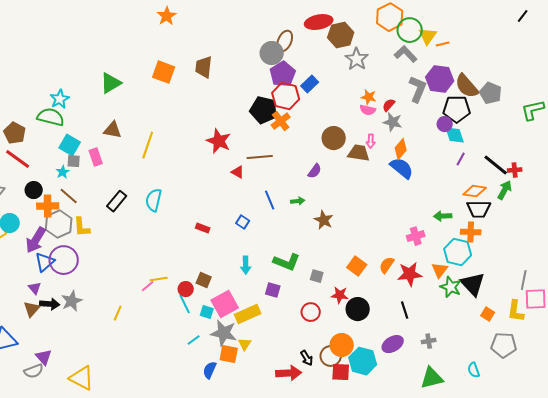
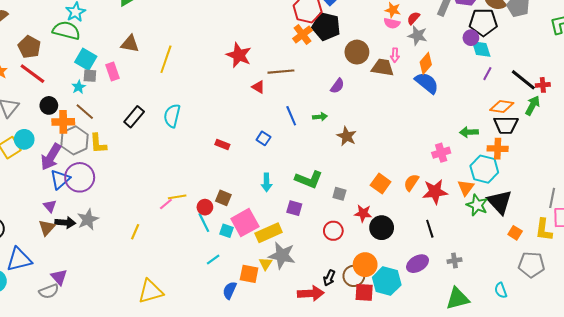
black pentagon: (264, 110) -> (326, 26), moved
gray star: (224, 333) -> (282, 255), moved
black arrow: (307, 358) -> (329, 278), turned 56
yellow triangle: (82, 378) -> (151, 291), moved, turned -44

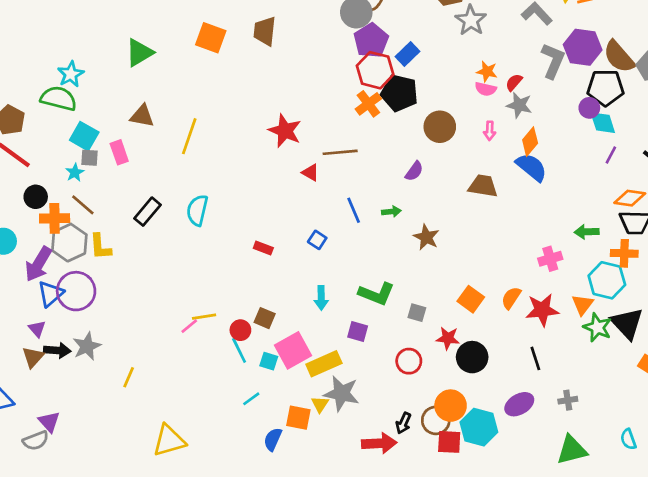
brown trapezoid: (383, 67) -> (483, 186), moved
yellow line: (135, 232) -> (129, 377), moved

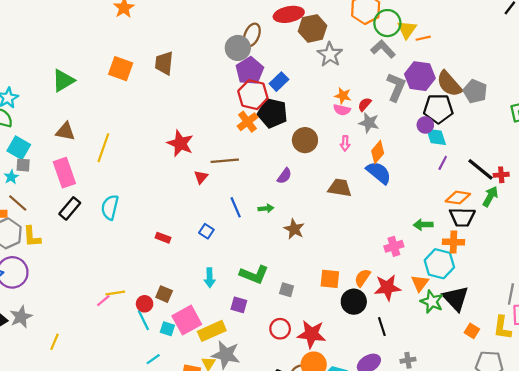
pink rectangle: (119, 152) -> (64, 173), moved, size x1.5
red triangle: (310, 173) -> (201, 177), turned 40
orange square: (471, 299) -> (330, 279), turned -30
red star: (448, 338) -> (311, 334), moved, size x1.5
black circle: (472, 357) -> (354, 302), moved

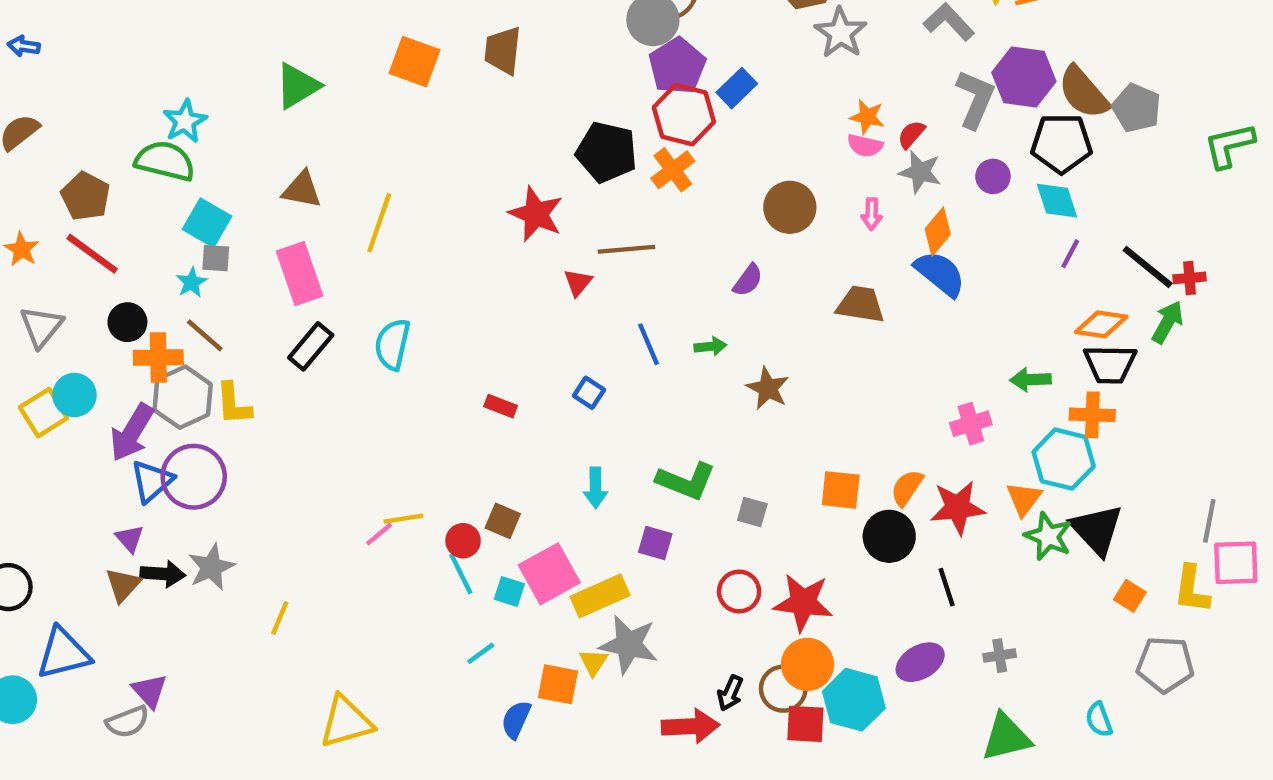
black pentagon: (272, 113) -> (607, 152), moved
purple circle: (425, 125) -> (993, 176), moved

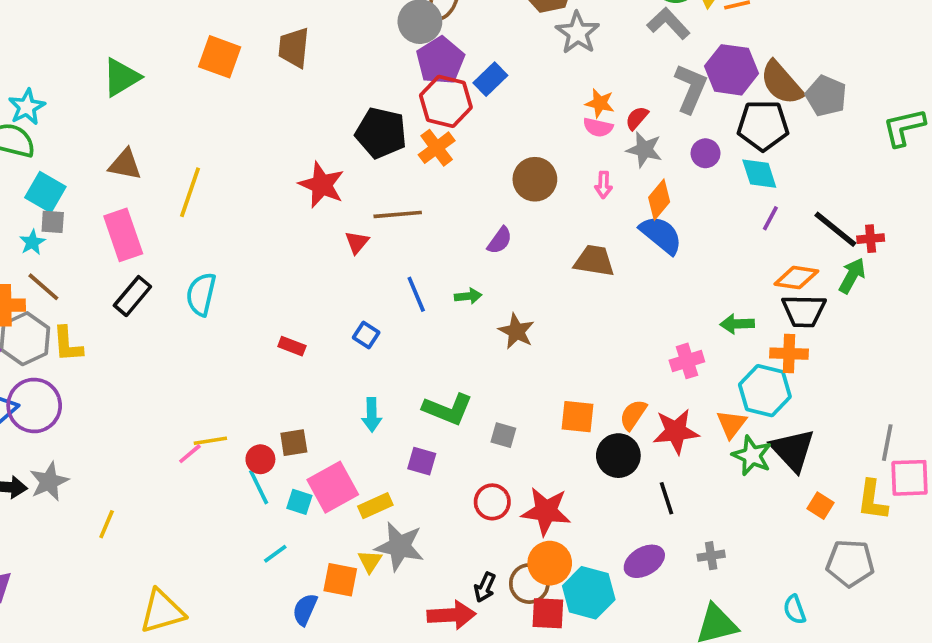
brown square: (503, 521) -> (294, 443), turned -32
yellow rectangle: (600, 596) -> (375, 506), size x0.7

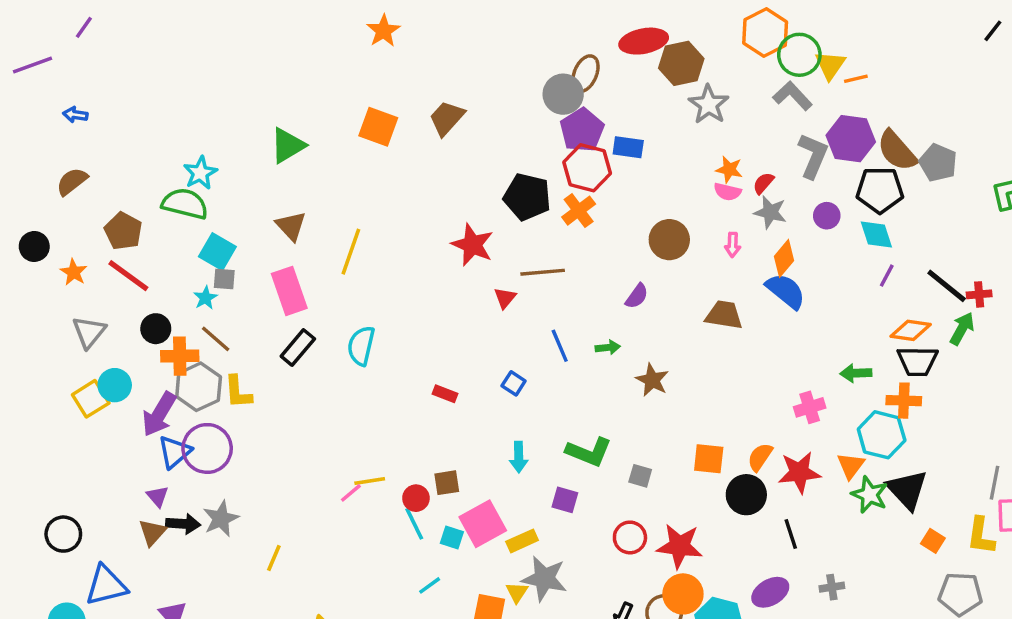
brown trapezoid: (294, 48) -> (447, 118), turned 36
blue rectangle: (490, 79) -> (628, 147), turned 52
brown triangle: (125, 164) -> (291, 226), turned 36

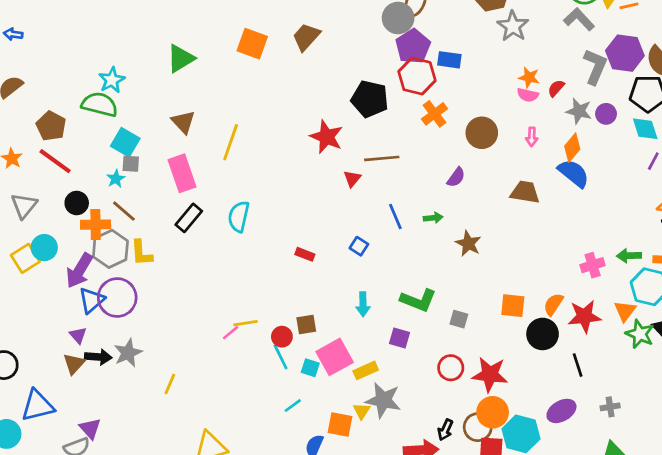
orange cross: (579, 211) -> (435, 114), moved
gray star: (770, 212) -> (579, 111), moved
green arrow: (856, 373) -> (629, 256), moved

